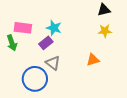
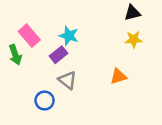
pink rectangle: (23, 28) -> (29, 36), turned 42
blue circle: (35, 79) -> (45, 101), size x0.6

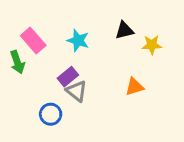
black triangle: (132, 13) -> (124, 30), moved
purple rectangle: (59, 55) -> (68, 77), moved

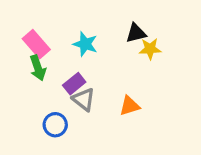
yellow star: (152, 45) -> (150, 49), moved
green arrow: (17, 62) -> (38, 68), moved
orange triangle: (134, 87) -> (130, 106), moved

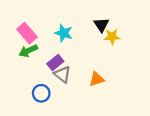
black triangle: (136, 33) -> (101, 25), turned -49
green arrow: (38, 68) -> (28, 51), turned 84

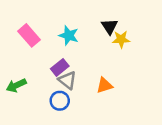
green arrow: (28, 51) -> (16, 85), moved
blue circle: (41, 93) -> (60, 101), moved

